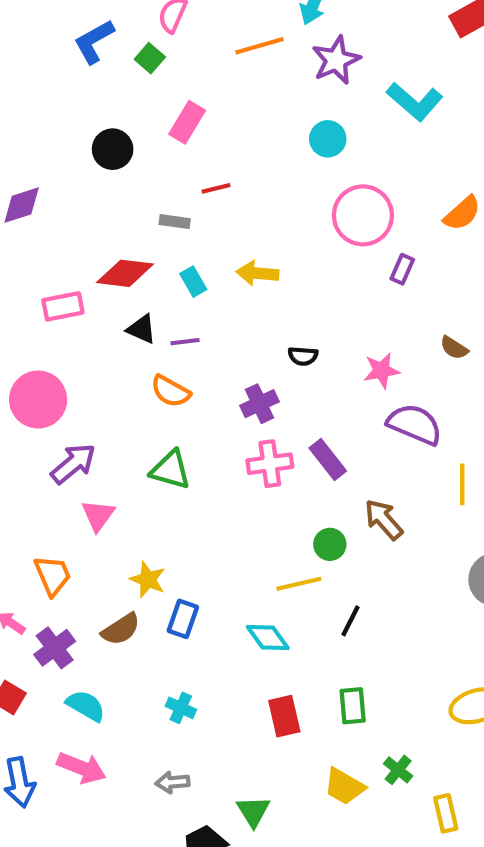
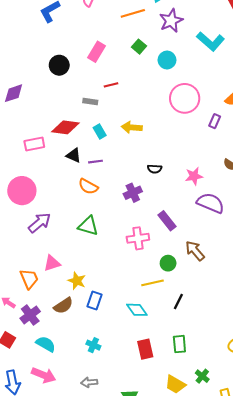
green square: (150, 58) -> (139, 47), moved
purple rectangle: (402, 269) -> (215, 121), moved
pink cross: (270, 464) -> (138, 238), moved
pink triangle: (98, 515) -> (52, 263), moved, turned 36

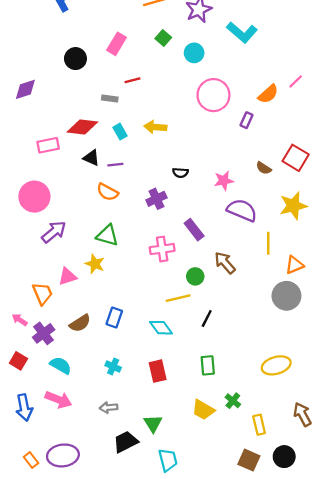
yellow star: (77, 281) -> (95, 264), moved
red rectangle: (145, 349) -> (158, 371), moved

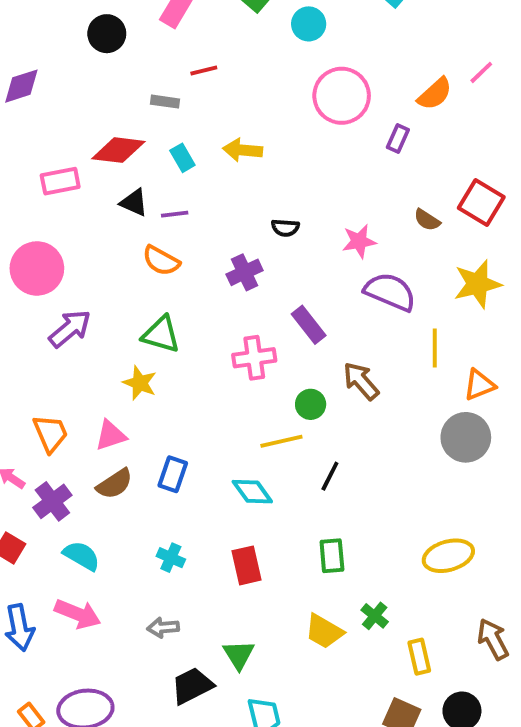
pink triangle: (68, 276) -> (111, 435), moved

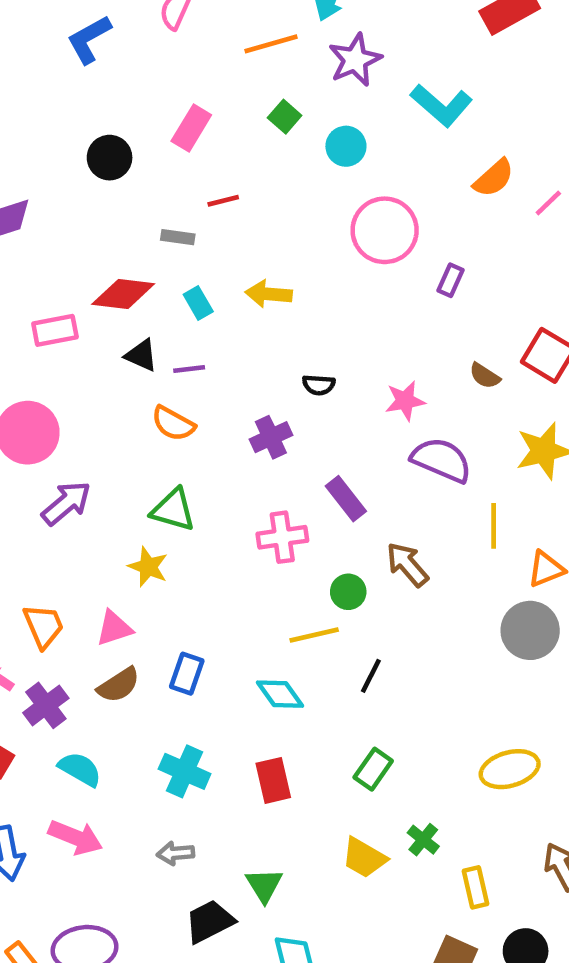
orange semicircle: (435, 94) -> (494, 178), moved
green rectangle: (332, 556) -> (373, 769), turned 40
cyan cross: (171, 558) -> (185, 771), size x1.5

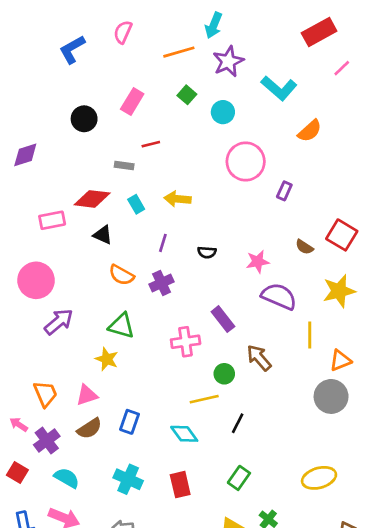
pink line: (548, 203) -> (342, 68), moved
purple line: (189, 369) -> (163, 243), moved, turned -66
purple cross: (271, 437) -> (162, 283), moved

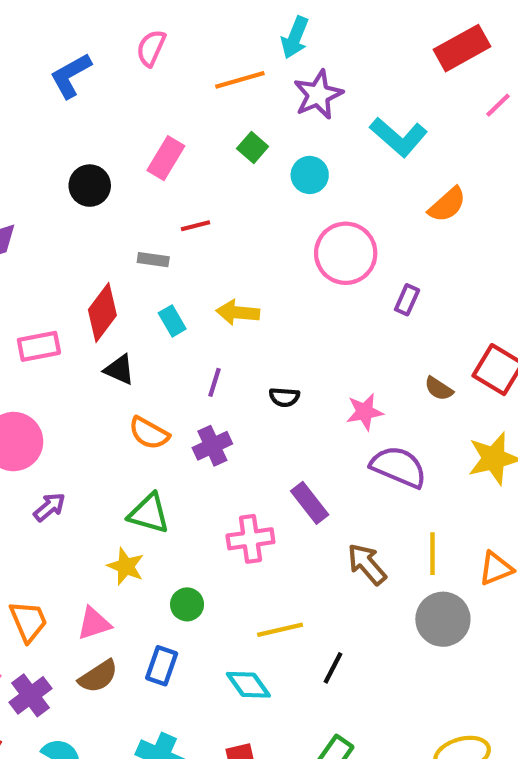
red diamond: (92, 199) -> (102, 312), turned -60
purple arrow: (59, 322) -> (50, 507), size x0.7
yellow line: (310, 335) -> (432, 554), moved
green circle: (224, 374) -> (187, 604), moved
gray circle: (331, 396) -> (443, 619), moved

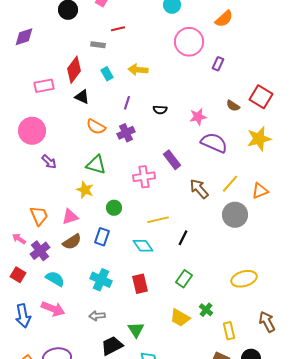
orange semicircle: (447, 205) -> (224, 19), moved
purple arrow: (50, 507) -> (49, 162), turned 84
yellow line: (432, 554) -> (230, 184), turned 42

